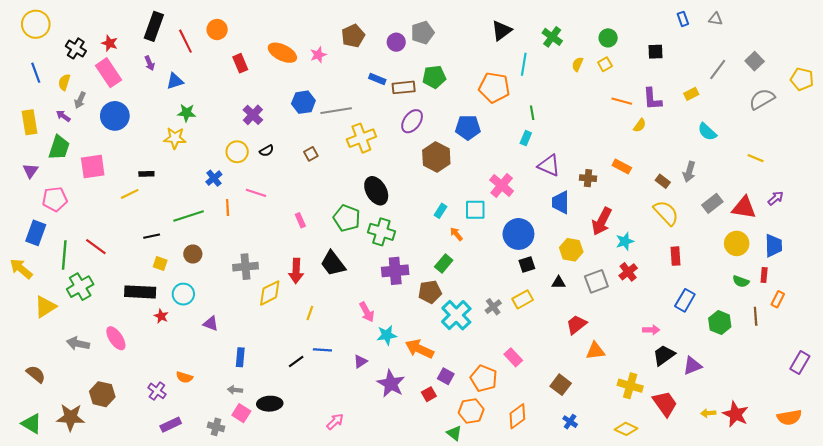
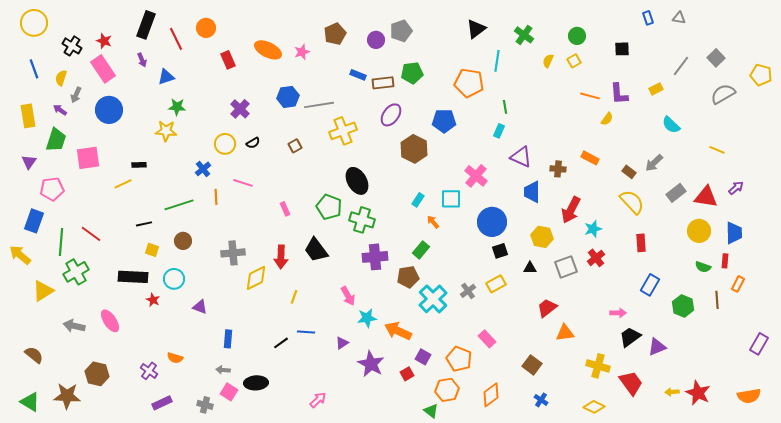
gray arrow: (689, 172) -> (654, 163), turned 30

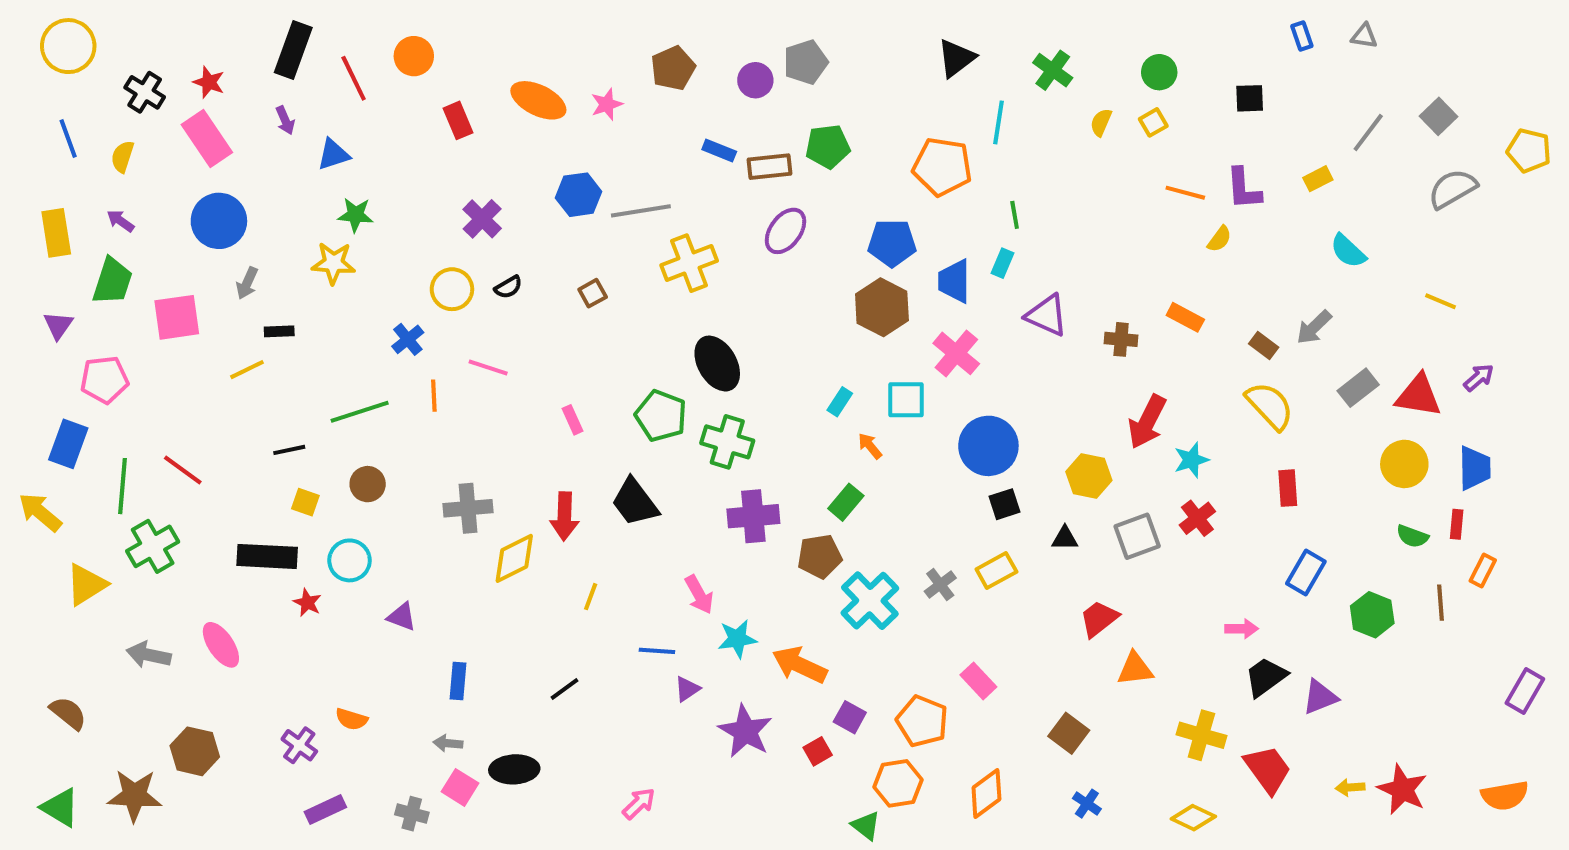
gray arrow: (76, 95) -> (247, 283), moved
brown hexagon: (414, 149) -> (882, 307), moved
blue trapezoid: (532, 192) -> (954, 281), moved
blue line: (306, 332) -> (657, 651), moved

